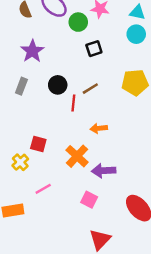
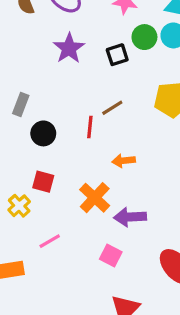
green circle: (78, 22) -> (144, 37), moved
purple star: (32, 51) -> (69, 48), moved
black circle: (58, 85) -> (43, 133), moved

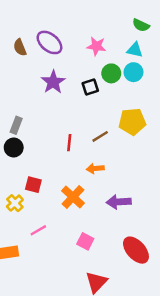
brown line: (112, 108) -> (100, 136), moved
black circle: (43, 133) -> (14, 148), moved
purple arrow: (130, 217) -> (119, 202), moved

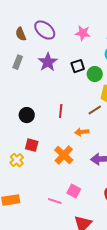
green circle: (111, 73) -> (95, 74), moved
gray rectangle: (16, 125) -> (18, 62), moved
brown line: (100, 136) -> (95, 110), moved
black circle: (14, 148) -> (27, 115), moved
pink line: (38, 230) -> (55, 201), moved, turned 48

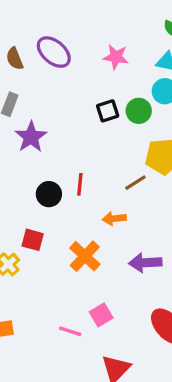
purple star: (48, 62) -> (31, 137), moved
green circle: (95, 74) -> (139, 111), moved
black circle: (27, 115) -> (49, 194), moved
pink square: (74, 191) -> (101, 315), turned 32

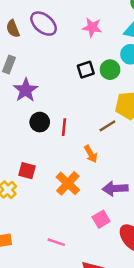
black circle: (49, 194) -> (40, 122), moved
orange arrow: (114, 219) -> (91, 154), turned -114
pink square: (101, 315) -> (101, 219), moved

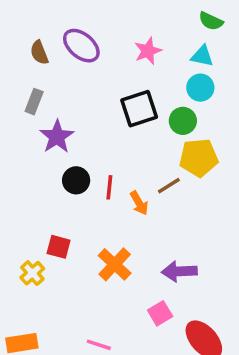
pink star: (92, 27) -> (148, 51), turned -30
black square: (86, 70) -> (139, 109), size x1.5
green circle: (110, 70) -> (183, 121), moved
orange arrow: (91, 154) -> (139, 203), moved

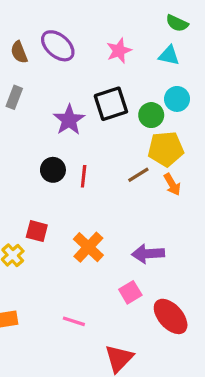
cyan circle: (200, 88) -> (177, 99), moved
purple star: (57, 137) -> (69, 120), moved
orange arrow: (139, 203) -> (172, 184), moved

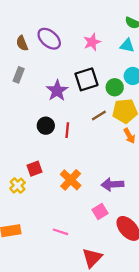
brown line: (138, 175) -> (99, 116), moved
red square: (37, 231) -> (34, 169), turned -35

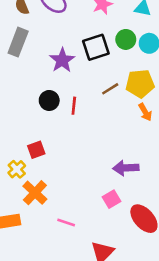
gray rectangle: (19, 75) -> (18, 42), size x1.5
green circle: (115, 87) -> (126, 39), moved
orange cross: (71, 180) -> (35, 193), moved

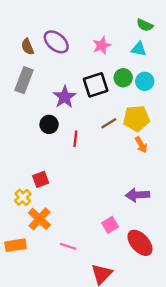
black circle: (49, 100) -> (49, 124), moved
purple arrow: (126, 168) -> (138, 195), moved

